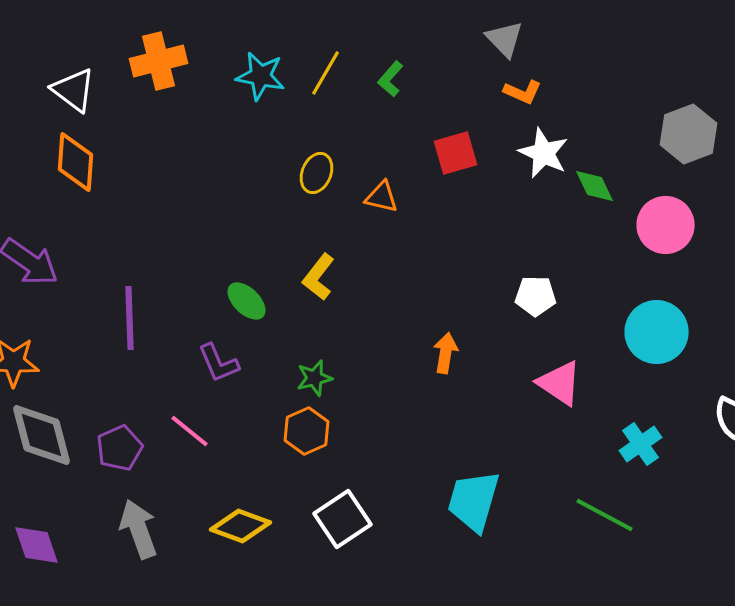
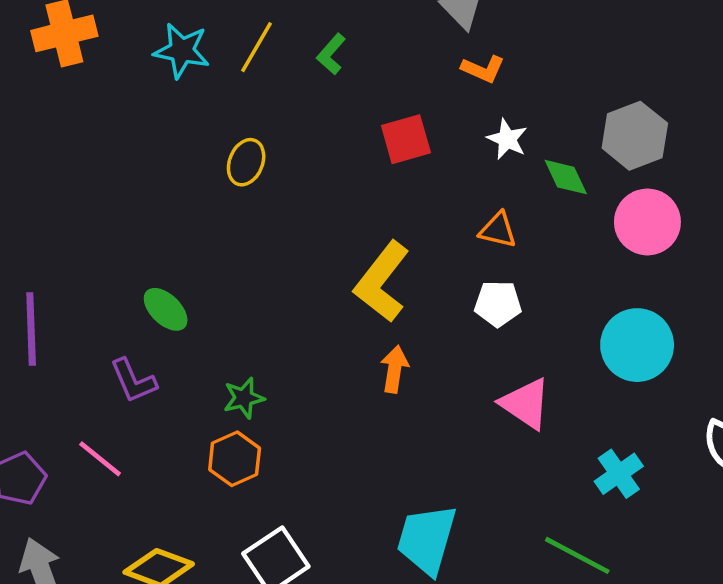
gray hexagon: (688, 134) -> (635, 136), moved
white star: (544, 153) -> (507, 139), size x0.7
orange triangle: (382, 197) -> (498, 230), moved
yellow L-shape: (318, 277) -> (382, 282), moved, size x1.5

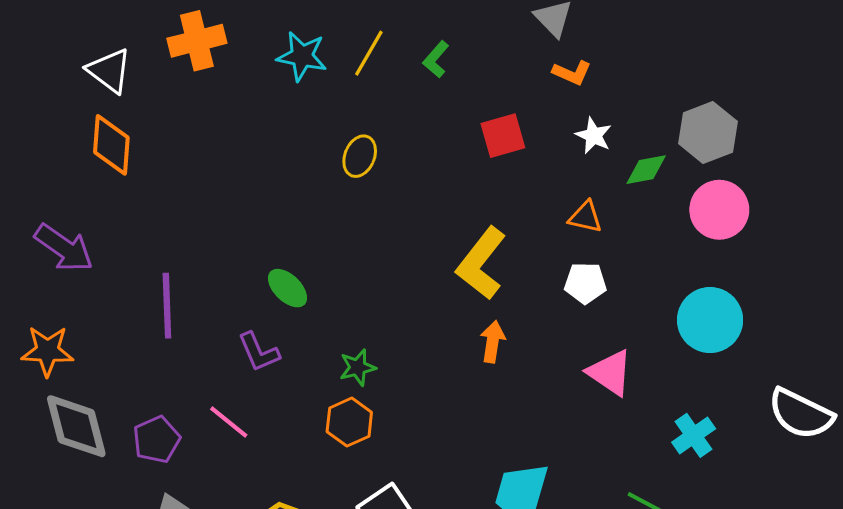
green diamond: (566, 177) -> (646, 170), turned -75

